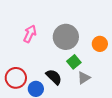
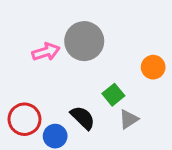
pink arrow: (30, 34) -> (46, 52), turned 48
gray circle: (66, 37) -> (84, 41), moved

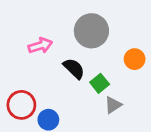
gray circle: (84, 41) -> (91, 31), moved
black semicircle: (83, 118) -> (74, 69), moved

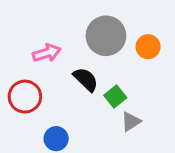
orange circle: (135, 59) -> (148, 47), moved
red circle: (21, 105) -> (25, 97), moved

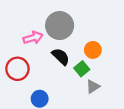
gray circle: (106, 36) -> (60, 26), moved
orange circle: (148, 47) -> (93, 50), moved

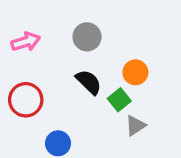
gray circle: (60, 26) -> (87, 37), size x0.7
pink arrow: (33, 38) -> (26, 42), moved

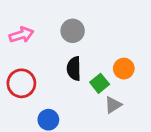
orange circle: (135, 72) -> (124, 69), moved
black semicircle: (89, 82) -> (74, 69), turned -135

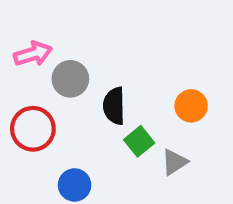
gray circle: (73, 31) -> (70, 79), moved
green square: (100, 83) -> (139, 141), moved

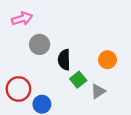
pink arrow: (33, 54) -> (22, 19), moved
red circle: (33, 129) -> (18, 89), moved

